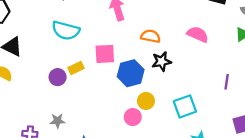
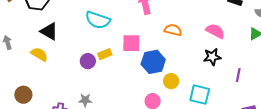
black star: (162, 61) -> (212, 57), moved
yellow circle: (146, 101) -> (171, 81), moved
cyan square: (185, 106) -> (200, 95), turned 30

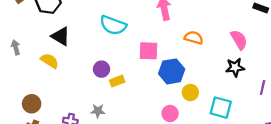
pink semicircle: (215, 31) -> (239, 40), turned 30
yellow rectangle: (105, 54) -> (117, 81), moved

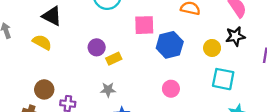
yellow circle: (190, 92) -> (212, 48), moved
brown circle: (32, 104) -> (44, 89), moved
gray star: (98, 111) -> (108, 90), moved

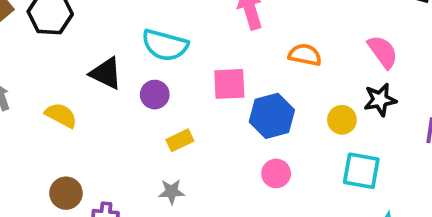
black triangle: (52, 16) -> (106, 73), moved
purple circle: (97, 47) -> (155, 95), moved
pink circle: (171, 89) -> (276, 173), moved

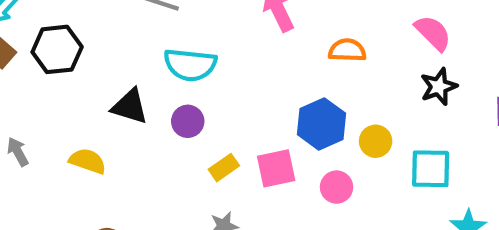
pink square: (229, 84) -> (276, 168), moved
yellow circle: (342, 120) -> (376, 141), moved

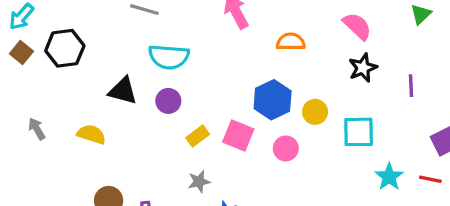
pink square: (276, 168) -> (238, 135), turned 36

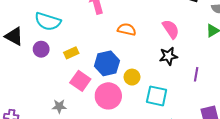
yellow rectangle: (198, 136) -> (71, 53), moved
pink circle: (286, 148) -> (108, 96), size x1.6
gray star: (199, 182) -> (59, 106), moved

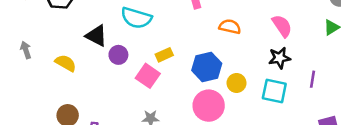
purple circle: (41, 49) -> (118, 55), moved
pink square: (80, 81) -> (148, 76), moved
cyan square: (157, 96) -> (274, 91), moved

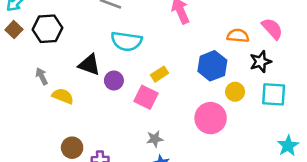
orange semicircle: (230, 27) -> (238, 36), moved
gray arrow: (26, 50) -> (42, 76), moved
black star: (279, 58) -> (261, 62), moved
blue hexagon: (207, 67) -> (212, 66), moved

